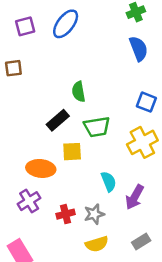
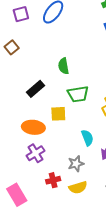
brown square: (13, 68) -> (12, 47), turned -32
black rectangle: (58, 120) -> (35, 89), moved
purple cross: (29, 201) -> (35, 153), moved
red cross: (66, 214) -> (53, 180), moved

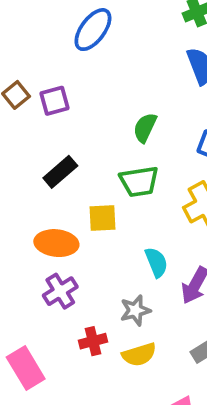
purple square: (21, 14) -> (54, 101), moved
green semicircle: (63, 66) -> (145, 128), moved, turned 35

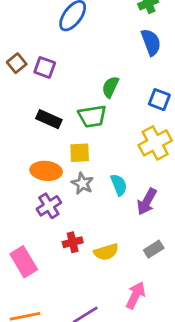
purple square: (54, 101) -> (45, 67), turned 35
black rectangle: (60, 172) -> (49, 119), turned 65
green trapezoid: (139, 181) -> (92, 116), moved
gray star: (135, 310) -> (82, 183), moved, turned -30

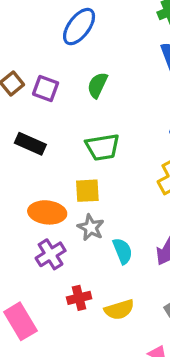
green semicircle: (110, 87) -> (97, 85), moved
black rectangle: (49, 119) -> (30, 144), moved
cyan semicircle: (119, 185) -> (123, 251), moved

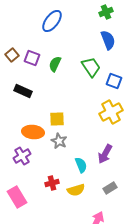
green semicircle: (97, 85) -> (55, 64), moved
green trapezoid: (102, 147) -> (91, 67), moved, turned -115
cyan semicircle: (123, 251) -> (81, 165), moved
purple cross: (51, 254) -> (22, 156), moved

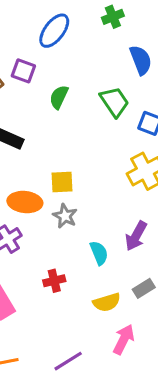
green cross: (106, 12) -> (113, 17), moved
purple square: (32, 58) -> (23, 71), moved
yellow semicircle: (76, 190) -> (107, 302), moved

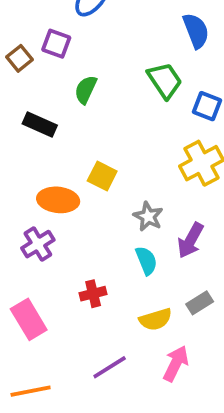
green semicircle: (59, 97) -> (86, 90), moved
yellow square: (62, 182) -> (102, 176), turned 30
gray star: (65, 216) -> (148, 216), moved
purple line: (68, 361) -> (110, 367), moved

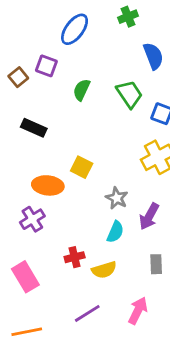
green semicircle: (86, 90) -> (82, 90), moved
cyan semicircle: (146, 261) -> (115, 232), turned 45
gray rectangle: (200, 303) -> (156, 264), turned -60
yellow semicircle: (156, 319) -> (104, 270), moved

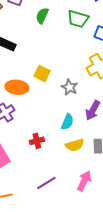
green trapezoid: (129, 94) -> (78, 19), turned 140
gray star: (117, 198) -> (70, 87), moved
yellow semicircle: (104, 270) -> (75, 145), moved

